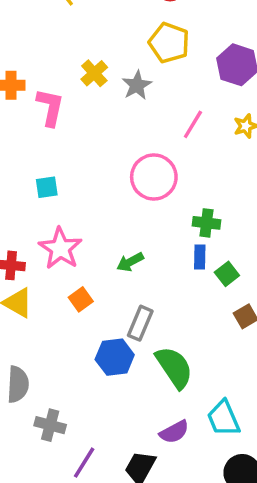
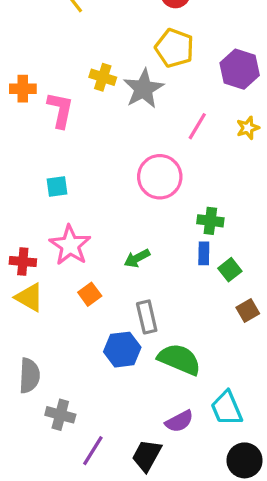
yellow cross: (94, 73) -> (103, 77), turned -30
gray star: (137, 85) -> (143, 89), size x1.4
gray rectangle: (140, 323) -> (147, 317), turned -36
green semicircle: (174, 367) -> (179, 359), turned -33

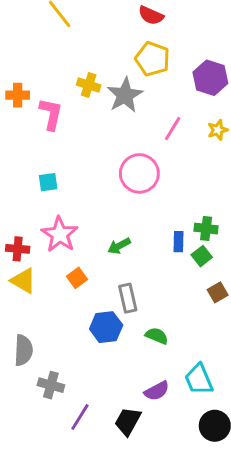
green cross: (210, 221) -> (206, 229), moved
green semicircle: (179, 359) -> (157, 336), size x0.6

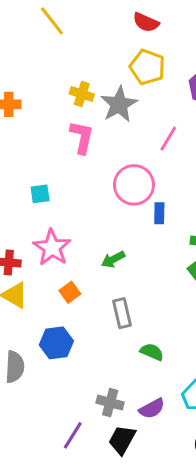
pink L-shape: (51, 114) -> (82, 137), moved
blue rectangle: (179, 242) -> (159, 213), moved
blue hexagon: (106, 327) -> (56, 343), moved
gray cross: (51, 385) -> (110, 403), moved

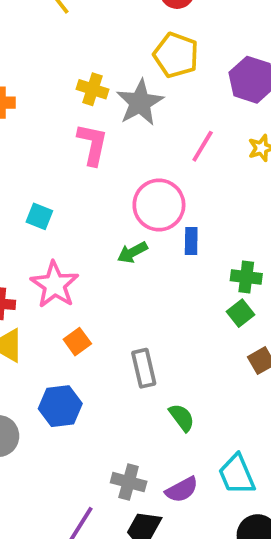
cyan square: (40, 194) -> (39, 216), turned 30
green arrow: (113, 259) -> (132, 252), moved
green semicircle: (152, 352) -> (182, 418), turned 30

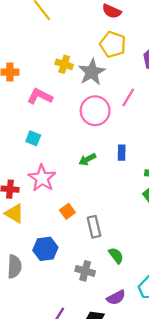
pink L-shape: (93, 144) -> (40, 96), moved, turned -75
pink circle: (159, 205) -> (95, 111), moved
orange square: (77, 342) -> (67, 211), moved
gray cross: (129, 482) -> (85, 271), moved

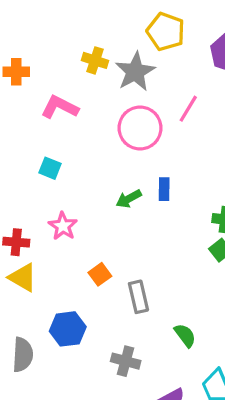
blue rectangle: (122, 153) -> (164, 189), moved
pink star: (42, 178) -> (63, 226), size x0.7
green semicircle: (116, 255) -> (185, 335), moved

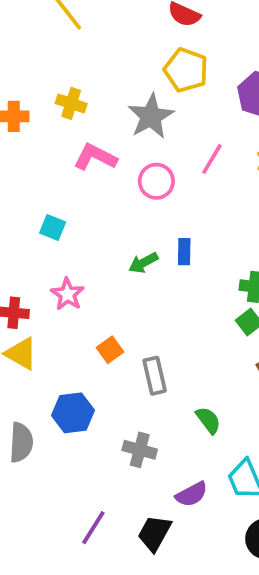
yellow cross: (95, 60) -> (71, 103), moved
pink L-shape: (60, 107) -> (95, 157), moved
pink circle: (140, 128) -> (156, 181), size x0.7

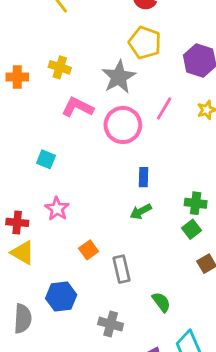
pink circle: (156, 181) -> (123, 125), size x1.4
green arrow: (143, 263) -> (141, 211), moved

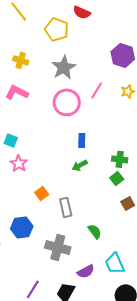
yellow pentagon: (145, 43) -> (57, 29), moved
pink L-shape: (78, 107) -> (17, 92), moved
cyan square: (46, 159) -> (11, 140), moved
gray cross: (111, 324) -> (58, 247), size x1.4

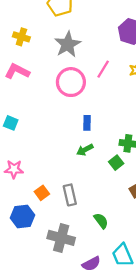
pink star: (19, 163) -> (14, 169), moved, turned -30
green square: (117, 178) -> (116, 163), moved
orange square: (42, 193) -> (42, 193), moved

